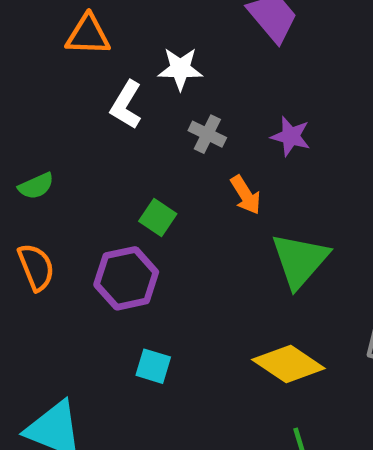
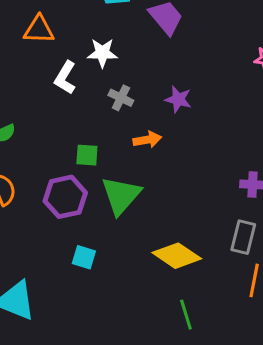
orange arrow: (246, 195) -> (147, 140), turned -68
green square: (158, 217) -> (87, 155), turned -30
green triangle: (300, 260) -> (121, 195), moved

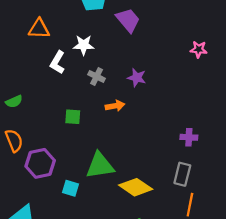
green triangle: (121, 195) -> (100, 166), moved, turned 40
purple hexagon: (65, 197) -> (40, 163), moved

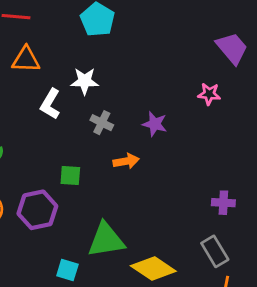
purple trapezoid: (128, 20) -> (232, 48), moved
pink star: (199, 49) -> (209, 94), moved
purple hexagon: (40, 163) -> (37, 210), moved
gray rectangle: (182, 174) -> (215, 251), turned -45

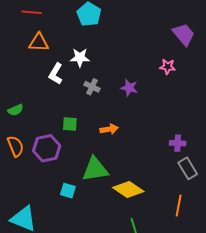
orange arrow: (126, 161) -> (109, 129), moved
gray rectangle: (215, 251) -> (188, 168), moved

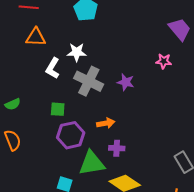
gray cross: (92, 87) -> (89, 81), size x1.8
green square: (70, 124) -> (58, 109), moved
purple cross: (178, 143) -> (117, 148), moved
purple hexagon: (47, 148) -> (71, 135), moved

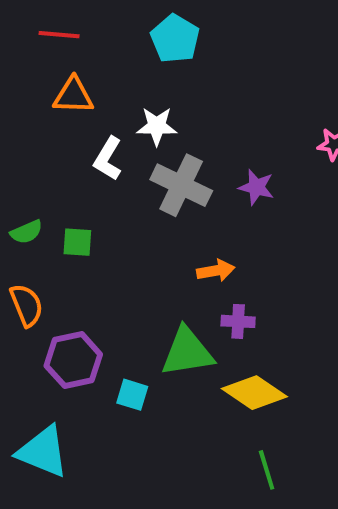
green square: (58, 109) -> (77, 242), moved
purple hexagon: (71, 135) -> (73, 360), moved

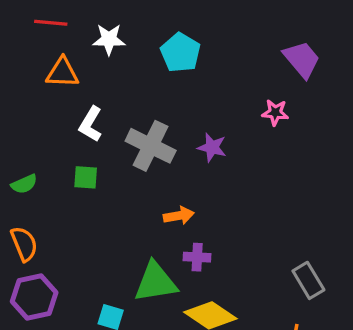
cyan pentagon: (175, 39) -> (180, 53), moved
white star: (157, 126) -> (109, 39), moved
green square: (77, 242) -> (86, 177), moved
purple hexagon: (73, 360) -> (34, 297), moved

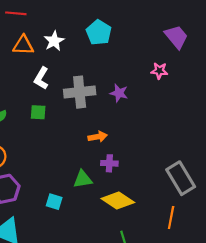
white star: (109, 39) -> (54, 41), moved, turned -30
gray cross: (151, 146) -> (80, 92), turned -32
gray rectangle: (308, 280) -> (181, 178), size x1.4
green triangle: (156, 282) -> (83, 179), size x0.7

